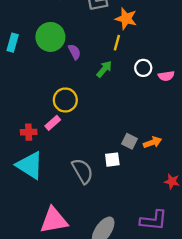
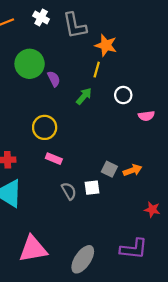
pink semicircle: (166, 76) -> (146, 116), moved
pink rectangle: (53, 123) -> (54, 159), moved, turned 63
gray semicircle: (82, 171) -> (69, 191), moved, size x0.7

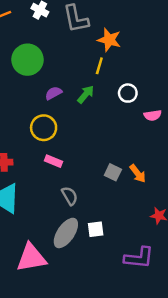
purple semicircle: (54, 79) -> (54, 93), moved, turned -91
orange arrow: (133, 170) -> (138, 174), turned 72
white square: (92, 188) -> (96, 229), moved
gray ellipse: (83, 259) -> (66, 233), moved

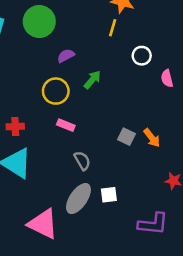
green arrow: (86, 94) -> (92, 80), moved
pink semicircle: (153, 115) -> (167, 78), turned 84
pink triangle: (31, 258) -> (43, 224), turned 36

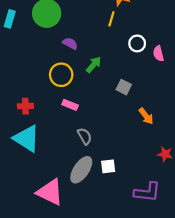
purple semicircle: (66, 56) -> (70, 43), turned 56
pink semicircle: (167, 78) -> (158, 54), moved
gray square: (127, 137) -> (124, 87), moved

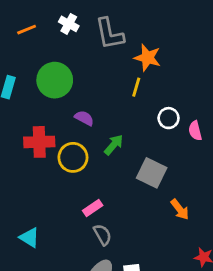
gray square: (124, 87) -> (152, 173), size x1.5
pink rectangle: (70, 105) -> (93, 208), moved, turned -56
red cross: (25, 106) -> (39, 142), moved, size x1.5
cyan triangle: (27, 138) -> (29, 237), size x0.6

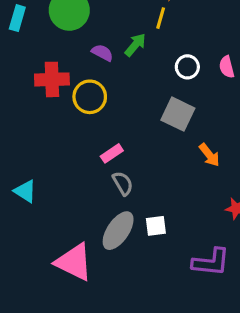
white circle: (169, 118) -> (187, 67), moved
green arrow: (114, 145) -> (135, 45), moved
cyan triangle: (29, 237) -> (25, 191), moved

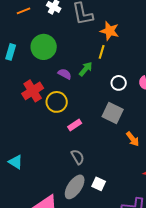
red cross: (52, 79) -> (33, 91), turned -30
pink rectangle: (112, 153) -> (75, 125), moved
white square: (156, 226) -> (99, 184), turned 32

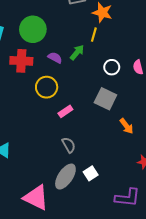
red cross: (33, 91) -> (21, 61), moved, turned 35
white square: (99, 184) -> (91, 173), turned 32

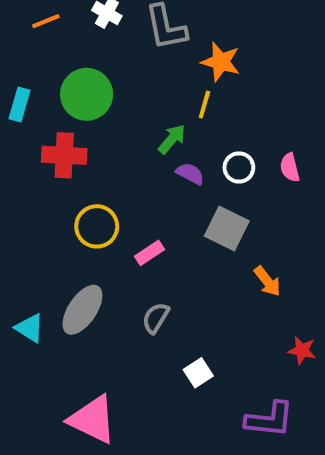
purple semicircle: (55, 58) -> (190, 174), moved
yellow circle: (47, 87) -> (97, 226), moved
gray semicircle: (69, 145) -> (156, 318), turned -119
gray ellipse: (65, 177) -> (82, 310), moved

